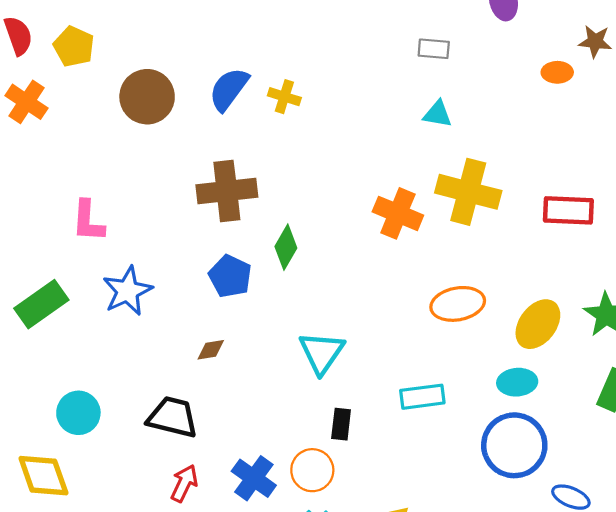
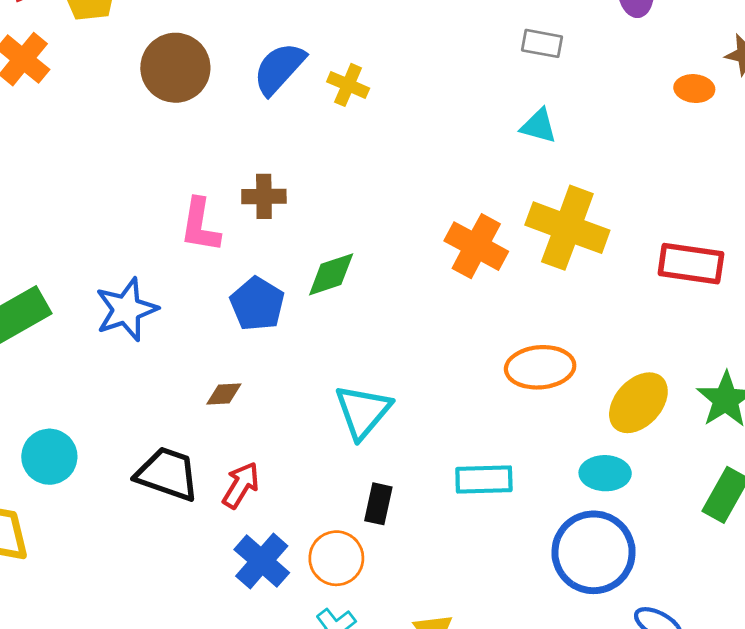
brown cross: (227, 191) -> (264, 196), size x0.6
pink L-shape: (88, 221) -> (200, 225), moved
green diamond: (286, 247) -> (331, 274), turned 36
red arrow: (184, 483) -> (241, 485), moved

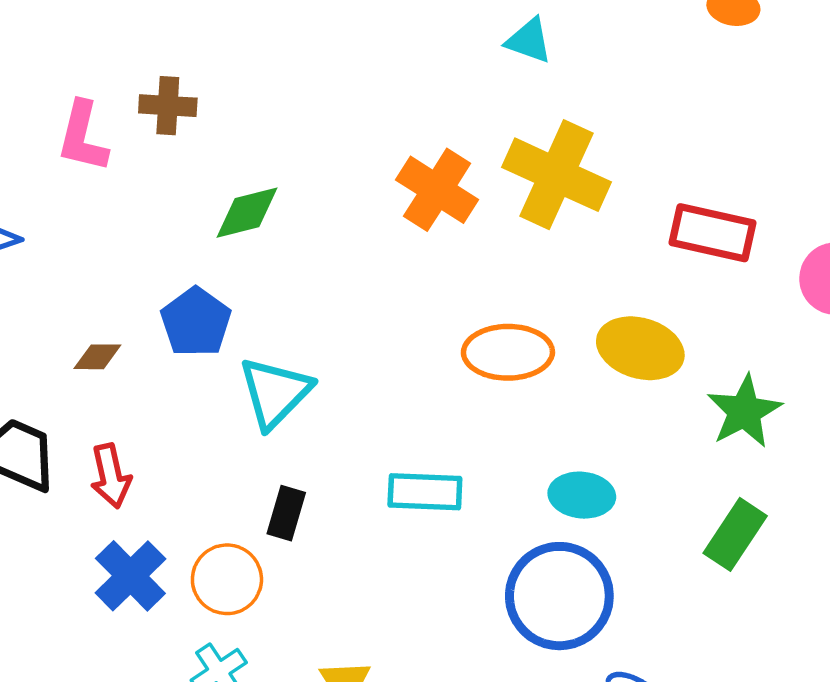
blue pentagon: (257, 304) -> (196, 322), moved
yellow ellipse: (638, 403) -> (640, 348), moved, turned 60
red arrow: (241, 485) -> (111, 476), turned 132

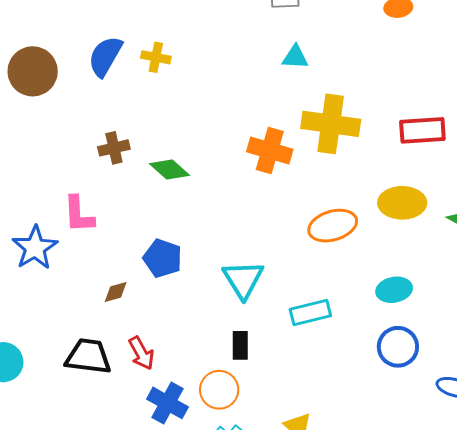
pink L-shape: (83, 137) -> (79, 214), moved
green diamond: (247, 213) -> (169, 169), moved, turned 72
cyan triangle: (275, 392) -> (243, 279), moved
blue circle: (559, 596) -> (398, 347), size x0.7

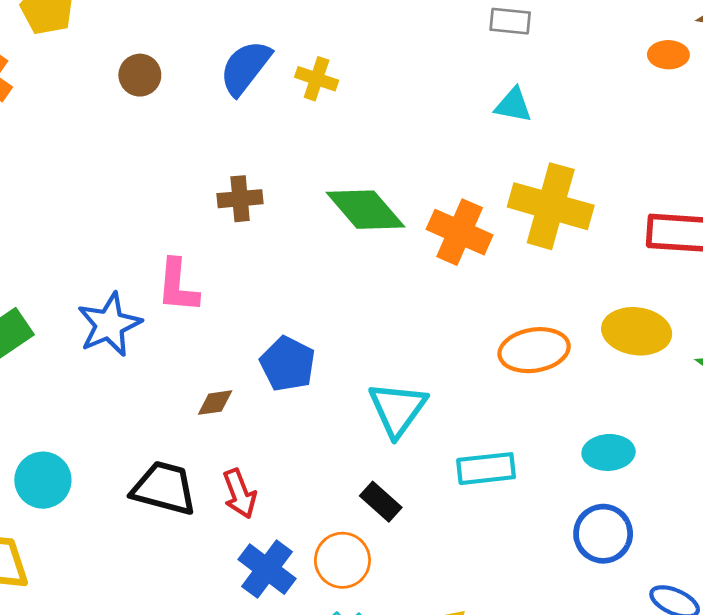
brown circle: (33, 71) -> (140, 75), size x0.6
green diamond: (169, 169) -> (365, 210), moved, size x1.4
black rectangle: (240, 345) -> (381, 502), turned -56

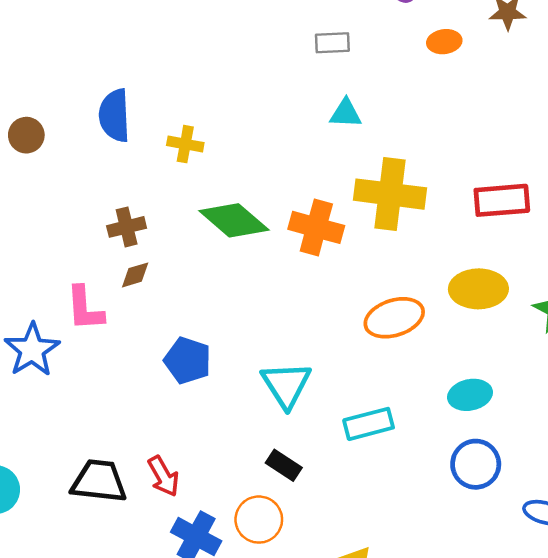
orange ellipse: (668, 55) -> (444, 42), moved
blue semicircle: (245, 68) -> (114, 116), turned -32
yellow cross: (317, 79) -> (185, 144), moved
brown diamond: (215, 403) -> (135, 275), moved

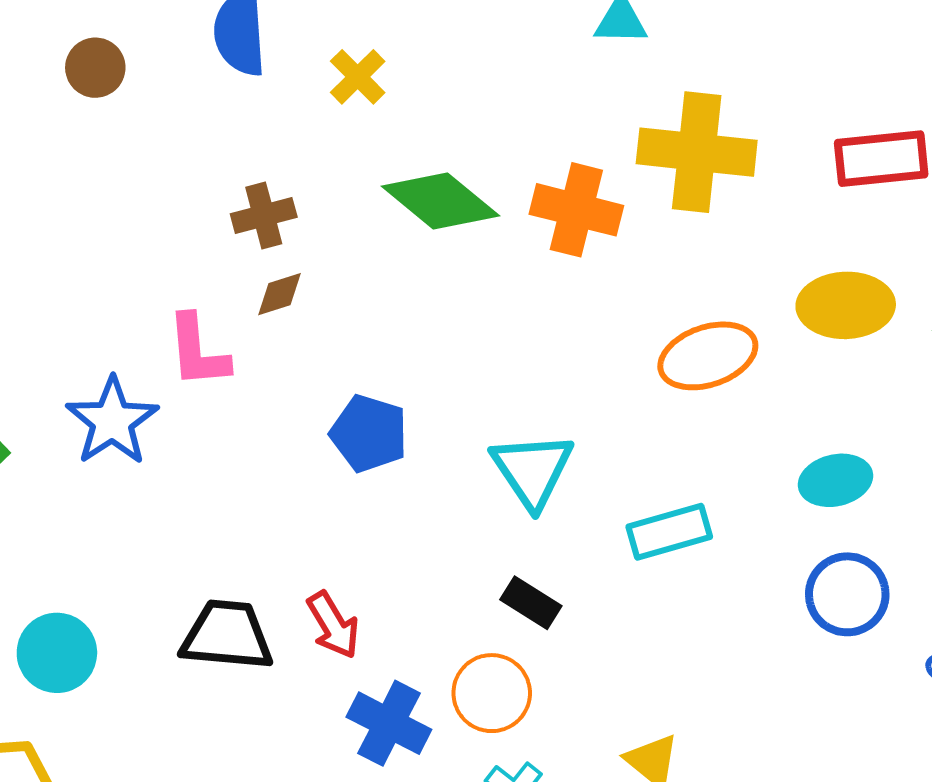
yellow cross: (185, 144) -> (358, 77), turned 36

